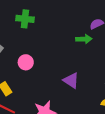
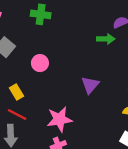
purple triangle: (71, 81) -> (90, 85), turned 36

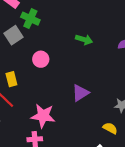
green cross: (41, 14) -> (30, 19), moved
green arrow: (106, 39) -> (84, 40), moved

